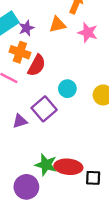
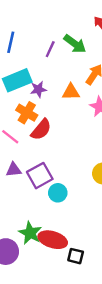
cyan circle: (67, 89) -> (58, 193), moved
purple triangle: (20, 121) -> (14, 170), moved

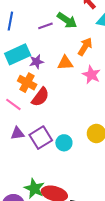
purple line: (50, 49) -> (45, 26), turned 48
cyan circle: (58, 193) -> (64, 143), moved

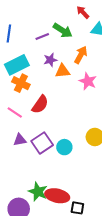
purple star: (36, 62) -> (50, 60), moved
orange cross: (27, 83) -> (21, 83), moved

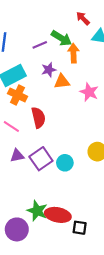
orange arrow: (81, 55) -> (73, 53), moved, turned -30
red semicircle: (40, 104) -> (38, 118), turned -48

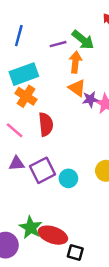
orange arrow: (73, 53) -> (75, 62), moved
purple star: (49, 70) -> (90, 99), moved
orange triangle: (62, 82) -> (77, 88), turned 35

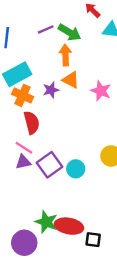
purple line: (58, 44) -> (46, 29), moved
purple star: (90, 99) -> (51, 90), moved
red semicircle: (46, 124) -> (32, 123), moved
pink line: (15, 130) -> (24, 148), moved

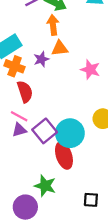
orange triangle: (71, 80) -> (60, 48), turned -30
pink star: (101, 91) -> (90, 70), moved
cyan circle: (76, 169) -> (70, 133), size x1.6
red ellipse: (69, 226) -> (64, 155), moved, turned 65

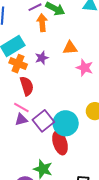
orange arrow: (53, 25) -> (42, 23), moved
orange triangle: (60, 48) -> (70, 48), moved

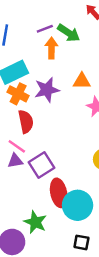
purple star: (42, 58) -> (47, 90), size x1.5
cyan circle: (66, 123) -> (78, 205), moved

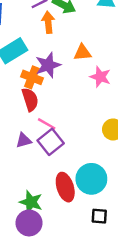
orange cross: (18, 94) -> (32, 77), moved
pink line: (17, 146) -> (47, 124), moved
red ellipse: (59, 193) -> (65, 187), moved
green star: (35, 222) -> (31, 202), moved

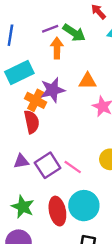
pink line: (47, 124) -> (73, 167), moved
green star: (31, 202) -> (23, 207), moved

